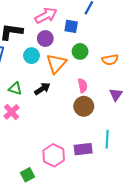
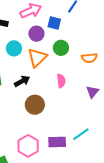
purple circle: (45, 39) -> (36, 34), moved
brown circle: (84, 106) -> (35, 105), moved
cyan line: (107, 139) -> (81, 134), turned 48

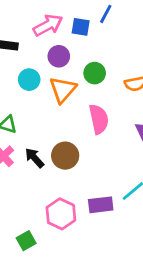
blue square: (54, 23) -> (81, 27), moved
black arrow: (22, 81) -> (34, 158), moved, turned -98
pink semicircle: (61, 81) -> (99, 119), size x1.5

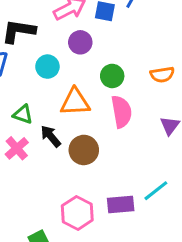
green circle: (95, 73) -> (112, 76), moved
orange triangle: (63, 90) -> (75, 102), moved, turned 44
black arrow: (34, 158) -> (51, 136), moved

